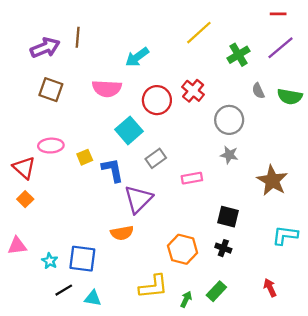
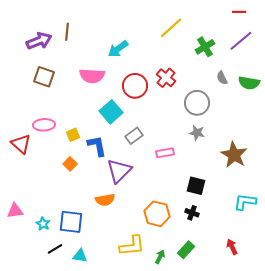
orange square: (25, 199) -> (70, 164), moved

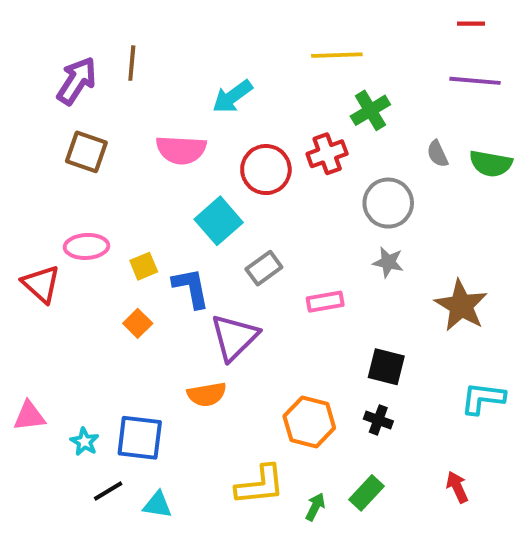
yellow line: (171, 28) -> (337, 55), turned 40
purple arrow: (39, 41) -> (77, 81), turned -35
purple line: (241, 41) -> (475, 81), turned 45
green cross: (205, 47) -> (370, 110), moved
red cross: (166, 78) -> (327, 154), turned 30

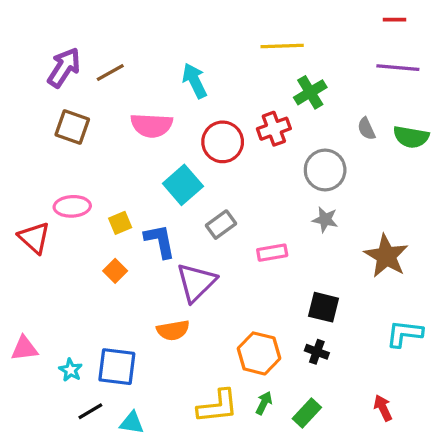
brown line: (132, 63) -> (110, 72), moved, turned 56
cyan arrow: (232, 97) -> (195, 81), turned 100
green arrow: (315, 507) -> (264, 403), moved

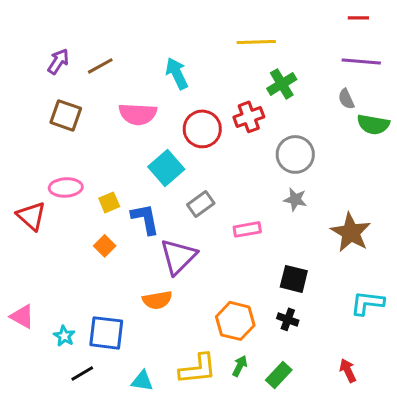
purple arrow: (64, 68) -> (58, 61), size x0.7
gray semicircle: (366, 129) -> (346, 99), moved
pink triangle: (24, 348) -> (22, 316), turned 36
cyan triangle: (132, 423) -> (142, 381), moved

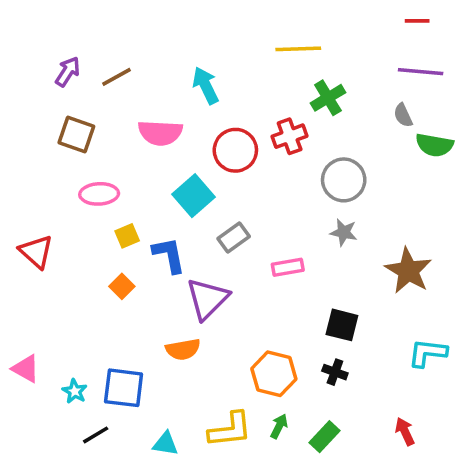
pink ellipse: (66, 187) -> (99, 194), moved

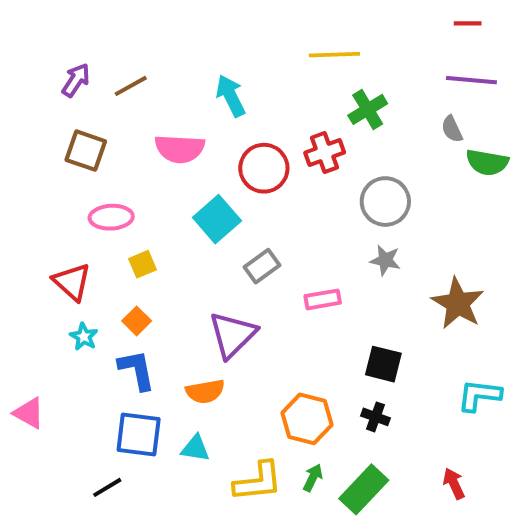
red triangle: (36, 252) -> (72, 282), moved
blue L-shape: (169, 255) -> (137, 370), moved
cyan star: (75, 391) -> (84, 337), moved
green rectangle: (324, 437) -> (364, 489), size x1.4
cyan triangle: (165, 444) -> (195, 448), moved

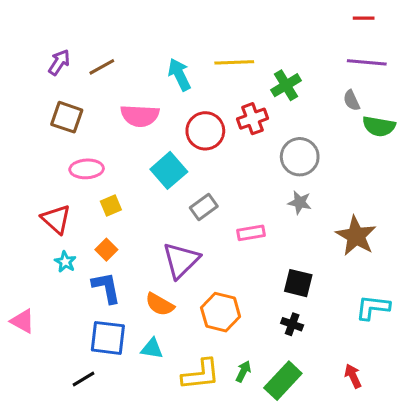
yellow line: (334, 55) -> (234, 62), moved
orange semicircle: (205, 391) -> (160, 304), turned 40
orange hexagon: (307, 419) -> (221, 312), moved

